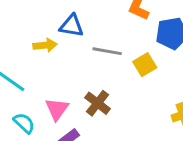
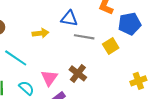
blue triangle: (72, 26) -> (69, 18), moved

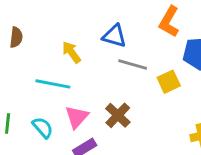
yellow arrow: (41, 33) -> (71, 52), turned -126
cyan line: (16, 58) -> (53, 84), moved, turned -30

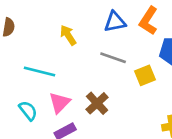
blue triangle: (114, 36) -> (115, 22), moved, turned -30
yellow arrow: (71, 52) -> (68, 35), moved

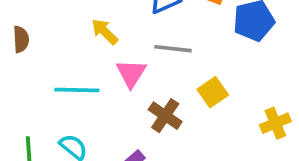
yellow square: (145, 75) -> (213, 92), moved
pink triangle: (60, 103) -> (131, 73), moved

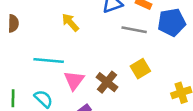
gray line: (173, 49) -> (134, 30), moved
pink triangle: (131, 73) -> (74, 80), moved

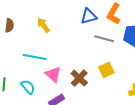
yellow arrow: (70, 22) -> (43, 25), moved
pink triangle: (74, 80) -> (53, 74), turned -30

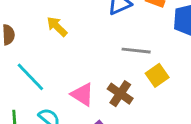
gray line: (104, 39) -> (136, 51), moved
cyan line: (35, 57) -> (30, 77), moved, turned 45

